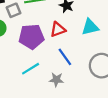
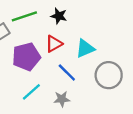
cyan triangle: (90, 27) -> (85, 48), moved

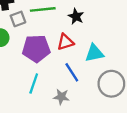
cyan line: (31, 92) -> (34, 84), turned -42

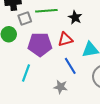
cyan line: (34, 84) -> (26, 73), moved

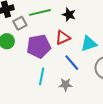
cyan line: (26, 73) -> (42, 76), moved

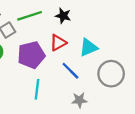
gray star: (66, 85) -> (79, 100), moved

